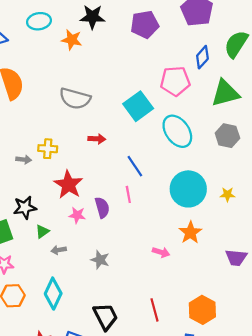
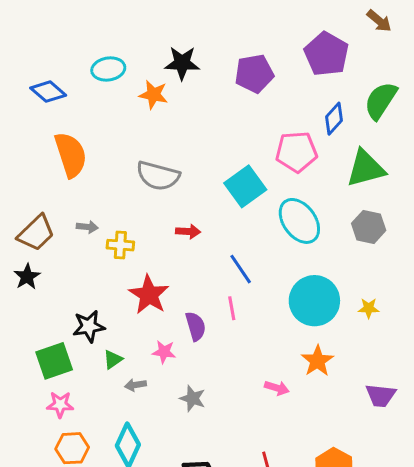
gray arrow: (24, 160) -> (87, 227), moved
pink star: (77, 215) -> (164, 352), moved

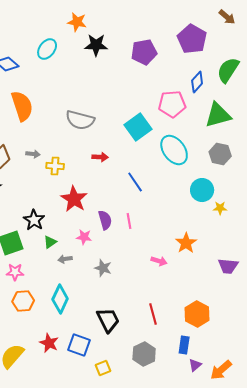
cyan ellipse: (108, 69) -> (47, 49), turned -45
orange star: (153, 95) -> (77, 22), moved
cyan circle: (314, 301) -> (202, 190), moved, size x0.7
pink line: (232, 308) -> (129, 221), moved
black star: (89, 326) -> (34, 220), turned -30

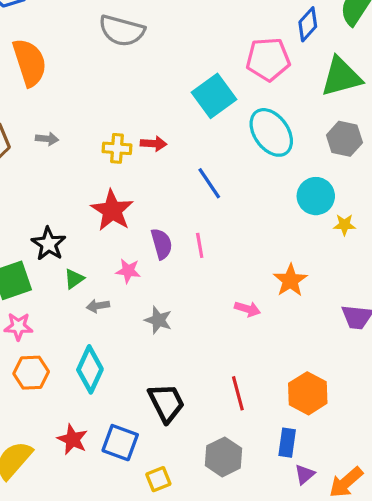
gray semicircle: (80, 120) -> (122, 31), moved
yellow cross: (55, 166) -> (117, 148), moved

